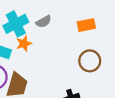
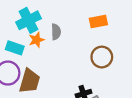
gray semicircle: (44, 22) -> (56, 32), moved, turned -63

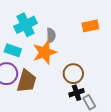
orange star: (36, 40) -> (45, 52), moved, size x1.6
brown circle: (102, 57) -> (73, 74), moved

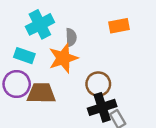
brown trapezoid: (27, 81) -> (41, 93), turned -105
black cross: (77, 93) -> (102, 107), size x1.5

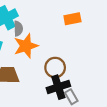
gray semicircle: (71, 37) -> (18, 29), moved

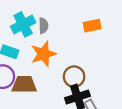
gray semicircle: (18, 29) -> (43, 26), moved

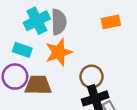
gray semicircle: (43, 26) -> (59, 22), size x1.5

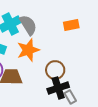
gray semicircle: (59, 22) -> (28, 25), turned -30

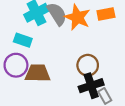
orange star: (28, 50) -> (77, 17), moved, turned -30

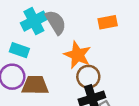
orange star: (77, 17) -> (77, 55), moved

